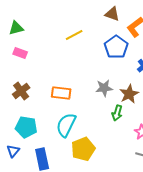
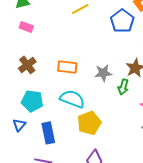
gray star: (104, 88) -> (103, 73), moved
cyan semicircle: (66, 125) -> (72, 99), turned 85

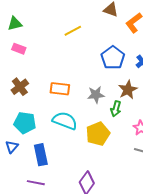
blue pentagon: (122, 21) -> (113, 58), moved
yellow pentagon: (89, 123) -> (98, 134), moved

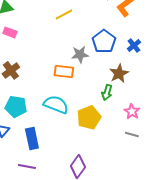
orange rectangle: (60, 89) -> (64, 71), moved
gray star: (96, 95) -> (80, 54), moved

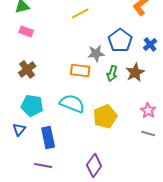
green arrow: (107, 92) -> (112, 73), moved

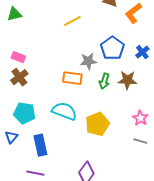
pink rectangle: (26, 31) -> (18, 57), moved
brown star: (135, 72) -> (127, 80), turned 30

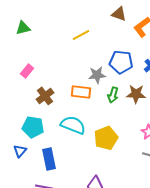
blue pentagon: (112, 48) -> (121, 62), turned -30
pink rectangle: (18, 57) -> (27, 71), turned -72
brown cross: (19, 77) -> (45, 96), moved

